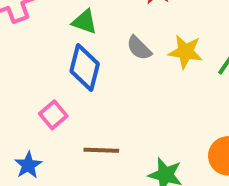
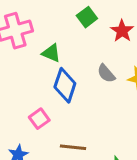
green triangle: (85, 22) -> (51, 53), moved

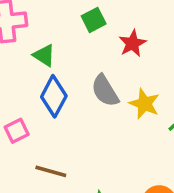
gray semicircle: (106, 74) -> (105, 91), size x1.4

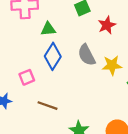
green triangle: (44, 55) -> (48, 29), turned -42
yellow star: (144, 104) -> (112, 65), turned -30

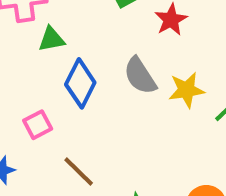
green triangle: (48, 29) -> (51, 39), moved
brown line: (47, 106) -> (79, 171), turned 30

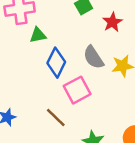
pink square: (38, 125) -> (77, 90), moved, size x1.5

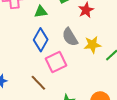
green triangle: (38, 35) -> (41, 12), moved

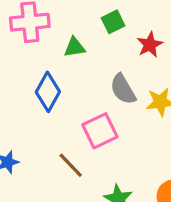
blue diamond: (41, 40) -> (48, 92), moved

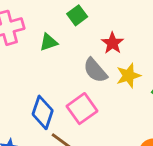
red star: (150, 45) -> (112, 43), moved
blue diamond: (48, 92) -> (43, 112), moved

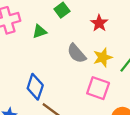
red star: (112, 43) -> (99, 23), moved
pink square: (82, 109) -> (98, 88), moved, turned -35

